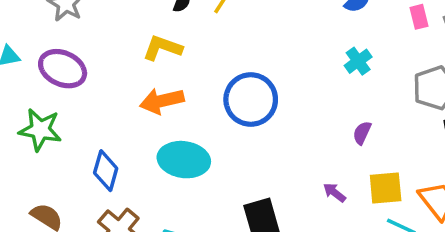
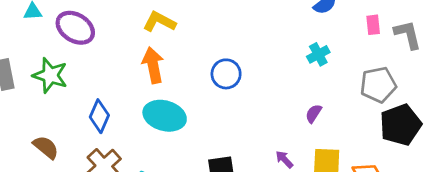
blue circle: (251, 100) -> (226, 74), size x0.7
orange arrow: (162, 101) -> (153, 65), turned 84

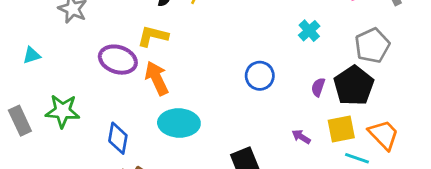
purple ellipse: (75, 28) -> (118, 60), moved
blue circle: (226, 74) -> (260, 76), moved
black pentagon: (401, 125) -> (354, 86), moved

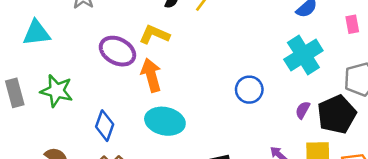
cyan cross: (309, 31) -> (303, 55), size x1.8
cyan triangle: (32, 55) -> (36, 33), size x1.6

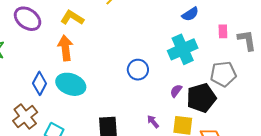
purple ellipse: (117, 51) -> (28, 19), moved
blue diamond: (105, 126) -> (40, 83), moved

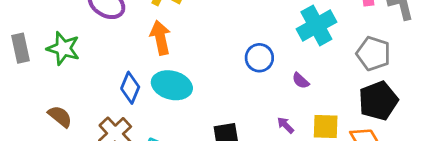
gray pentagon: (223, 74) -> (373, 54), turned 30
purple semicircle: (176, 91) -> (301, 81), moved, turned -80
black pentagon: (201, 98) -> (378, 101), moved

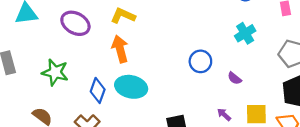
cyan cross: (316, 26) -> (245, 33), size x0.7
green star: (63, 48) -> (55, 72), moved

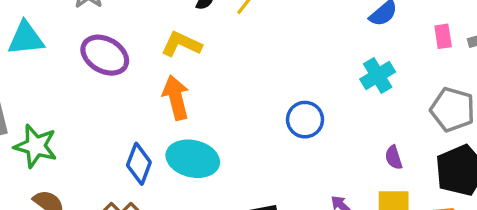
green star: (55, 72) -> (36, 146), moved
purple semicircle: (235, 78) -> (394, 157), moved, turned 32

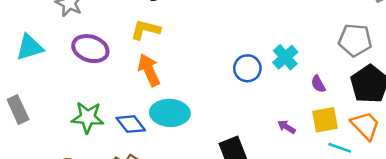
cyan cross: (378, 76) -> (285, 57), moved
green star: (36, 146) -> (88, 117), moved
blue diamond: (139, 164) -> (131, 124), turned -48

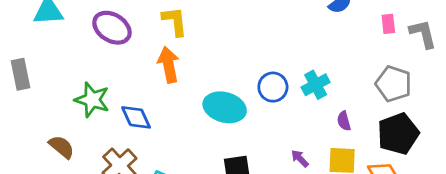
yellow L-shape: (145, 30) -> (175, 21), turned 56
cyan ellipse: (170, 113) -> (225, 107), moved

